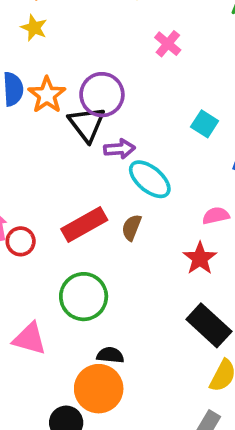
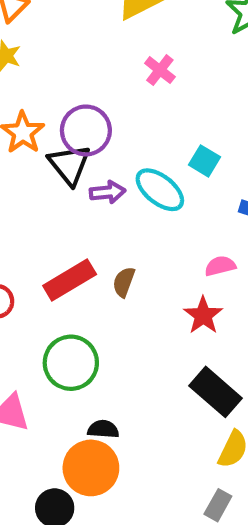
cyan ellipse: (150, 179) -> (160, 190), moved

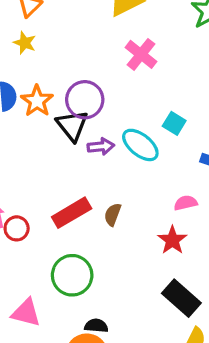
pink cross: (160, 70) -> (141, 54), size x1.4

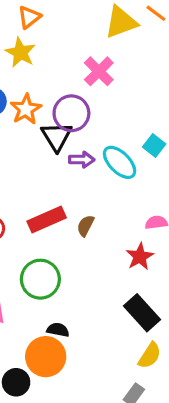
yellow star: (25, 43) -> (20, 52), size x1.4
pink cross: (141, 54) -> (99, 71), moved

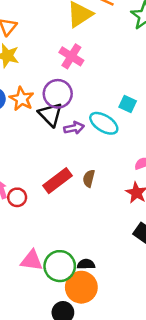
green circle: (40, 279) -> (60, 266), moved

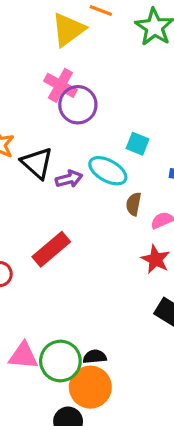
purple circle: (58, 94) -> (78, 105), moved
brown semicircle: (89, 178) -> (134, 204), moved

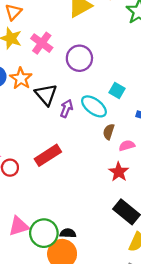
pink cross: (60, 85) -> (42, 43), moved
purple arrow: (69, 179) -> (66, 108), turned -60
pink triangle: (23, 356) -> (19, 226), turned -30

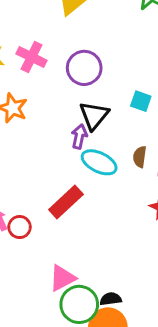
black triangle: (46, 95) -> (94, 115), moved, turned 30
cyan ellipse: (94, 106) -> (99, 162), moved
pink triangle: (19, 226) -> (62, 278), moved

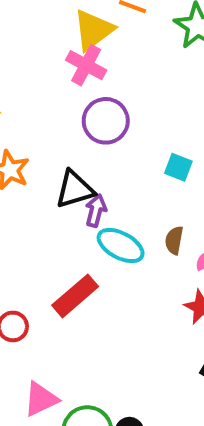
pink cross: (31, 57) -> (86, 65), moved
black triangle: (94, 115) -> (75, 189), moved, turned 32
pink triangle: (62, 278) -> (41, 399), moved

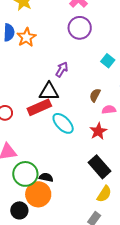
black triangle: (75, 189) -> (49, 92), moved
cyan ellipse: (121, 246) -> (63, 123), moved

